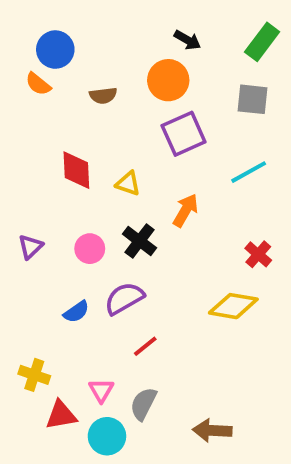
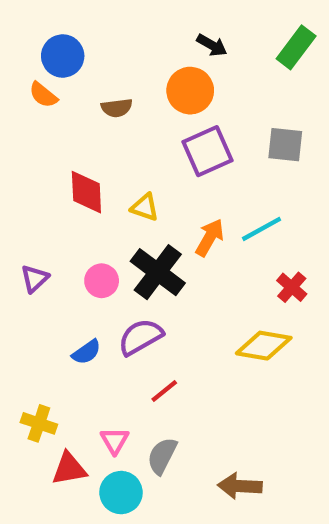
gray square: (252, 99) -> (285, 145), moved
cyan line: (249, 172) -> (261, 229), moved
black cross: (140, 241) -> (158, 272), size x1.4

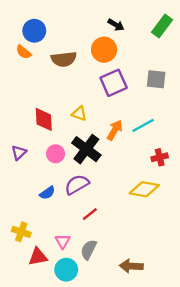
brown semicircle: (117, 108) -> (64, 59), size x1.5
red diamond: (86, 192) -> (44, 119), moved
red cross: (292, 287) -> (160, 157), turned 35

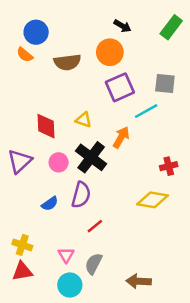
cyan line: (143, 125) -> (146, 111), moved
purple triangle: (19, 153) -> (20, 161), size x1.5
purple semicircle: (77, 185) -> (81, 195), turned 135
red triangle: (38, 257) -> (22, 271), moved

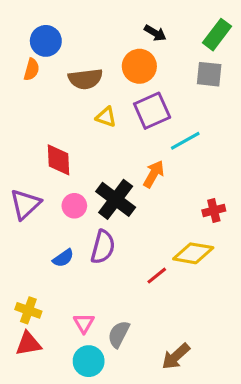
orange semicircle: (25, 55) -> (32, 69), turned -114
gray square: (165, 84) -> (209, 74), moved
yellow triangle: (84, 120) -> (106, 117), moved
red line: (95, 226) -> (157, 276), moved
brown arrow: (139, 281) -> (176, 356), turned -45

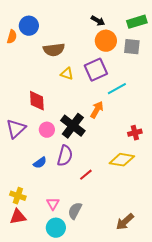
green rectangle: (217, 35) -> (137, 22), turned 36
orange circle: (139, 66) -> (106, 41), moved
orange semicircle: (32, 69) -> (12, 37), moved
red line: (157, 276) -> (86, 175), moved
brown arrow: (176, 356) -> (125, 222), moved

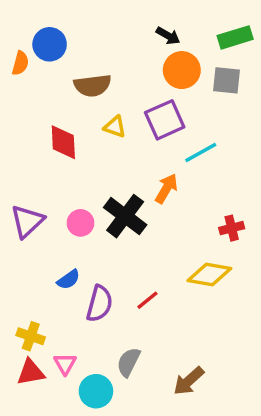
red diamond: (37, 101) -> (63, 142), moved
purple semicircle: (65, 156) -> (99, 304), moved
pink triangle: (53, 204) -> (65, 364), moved
brown arrow: (125, 222) -> (189, 381), moved

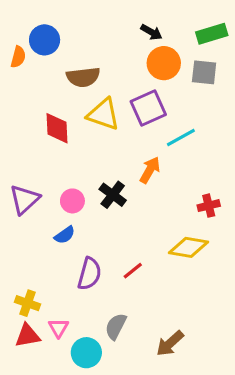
yellow triangle: (115, 127) -> (103, 114), size x1.6
black cross: (125, 216) -> (113, 195), size x0.7
blue semicircle: (68, 280) -> (65, 235), moved

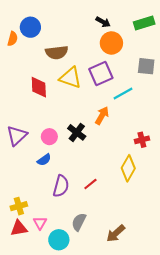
gray square: (204, 72) -> (146, 66), moved
yellow diamond: (189, 247) -> (128, 168), turned -70
yellow cross: (28, 303) -> (19, 206), turned -35

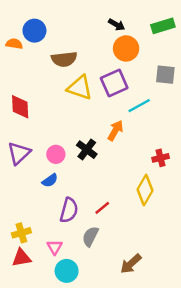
orange semicircle: (13, 39) -> (14, 44), turned -96
red diamond: (39, 87) -> (20, 107), moved
gray semicircle: (79, 222) -> (90, 236), moved
pink triangle: (40, 223) -> (55, 247), moved

